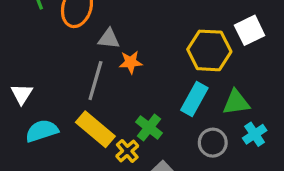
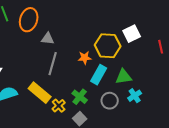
orange star: (131, 62) -> (85, 58), moved
gray line: (95, 81) -> (53, 64), moved
green cross: (149, 128) -> (80, 97), moved

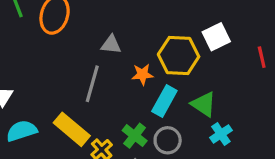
gray triangle: (48, 39) -> (111, 45), moved
green triangle: (124, 77) -> (204, 104), turned 42
gray circle: (110, 101) -> (168, 140), moved

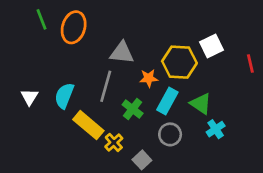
gray triangle: (111, 45) -> (122, 53), size x1.4
cyan semicircle: (22, 131) -> (64, 96), moved, turned -50
green cross: (135, 136) -> (133, 109), moved

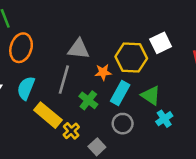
orange ellipse: (74, 27) -> (21, 48), moved

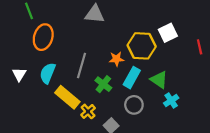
gray triangle: (79, 49) -> (95, 14), moved

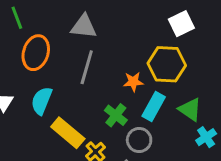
gray triangle: (95, 14) -> (84, 26), moved
white square: (168, 33) -> (181, 24), moved
gray line: (81, 66) -> (87, 67), moved
gray circle: (134, 105) -> (139, 140), moved

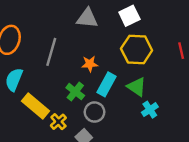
gray triangle: (84, 26) -> (87, 18), moved
yellow hexagon: (167, 64) -> (137, 49), moved

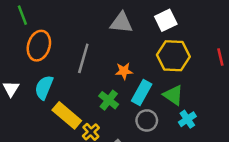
gray circle: (95, 112) -> (147, 120), moved

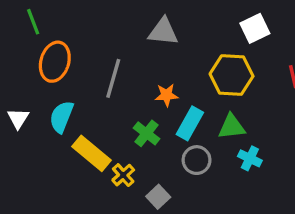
white square: (166, 20) -> (255, 28), moved
green triangle: (173, 95) -> (232, 127), turned -40
cyan cross: (187, 119) -> (250, 158), turned -30

